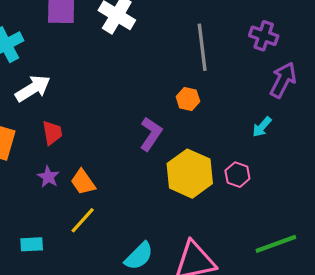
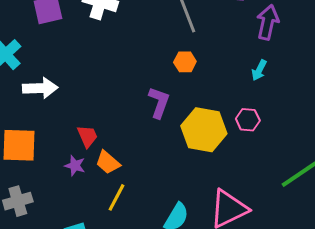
white arrow: (33, 88) -> (40, 88), turned 44
red trapezoid: (52, 133) -> (87, 136), moved

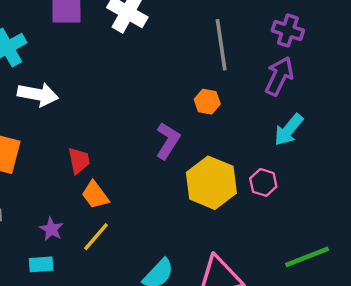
purple arrow: (268, 22) -> (279, 76), moved
cyan arrow: (259, 70) -> (289, 130), size x1.4
purple star: (75, 166) -> (51, 229), moved

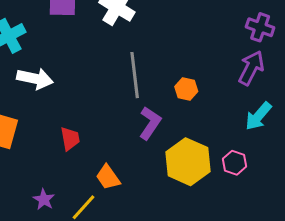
gray line: (221, 45) -> (135, 75), moved
orange trapezoid: (95, 195) -> (108, 177), moved

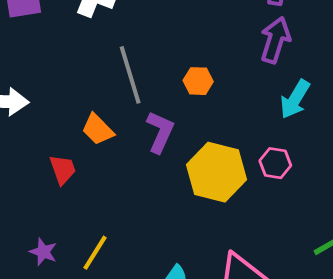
orange trapezoid: (108, 177) -> (98, 129), moved

